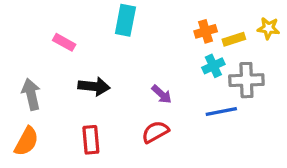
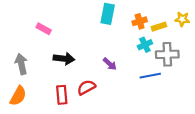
cyan rectangle: (125, 20) -> (108, 14), moved
red semicircle: (155, 132) -> (86, 87), moved

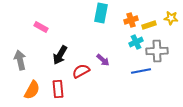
black arrow: (64, 59) -> (60, 55), turned 114
red semicircle: (86, 87) -> (81, 71), moved
orange semicircle: (18, 96) -> (32, 90), moved

